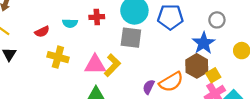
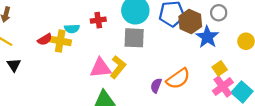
yellow cross: (58, 57) -> (60, 41), moved
brown hexagon: (197, 66) -> (190, 22), moved

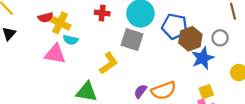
cyan semicircle: (72, 29) -> (71, 40), moved
pink triangle: (100, 68) -> (55, 54), moved

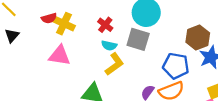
red cross: (102, 13) -> (105, 25), moved, turned 32
blue pentagon: (175, 26) -> (176, 66), moved
cyan semicircle: (71, 40) -> (109, 45), moved

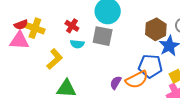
pink triangle: (60, 56) -> (19, 41), moved
yellow L-shape: (114, 64) -> (55, 59), moved
blue pentagon: (176, 66) -> (150, 66), moved

